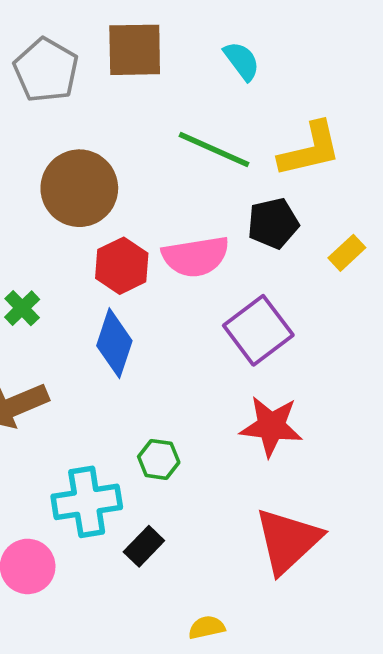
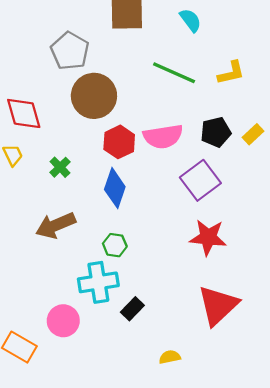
gray pentagon: (46, 70) -> (70, 51), moved
yellow L-shape: (310, 149) -> (231, 73), size x0.7
black pentagon: (273, 223) -> (216, 132), moved
green hexagon: (159, 459) -> (115, 245), moved

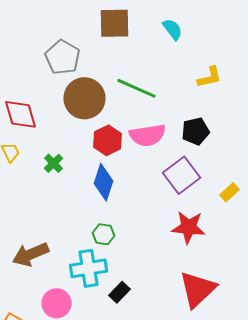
green line: (174, 73) -> (136, 88), moved
yellow rectangle: (253, 134) -> (230, 192), moved
brown arrow: (56, 225) -> (30, 254), moved

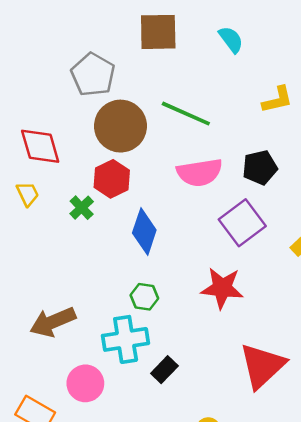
red hexagon: (108, 140) -> (112, 179), moved
red star: (188, 227) -> (222, 288), moved

